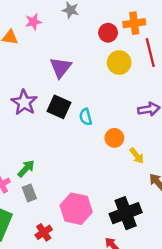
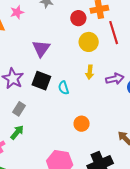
orange circle: (114, 138) -> (82, 124), moved
yellow arrow: (137, 156) -> (90, 72), moved, turned 48
gray rectangle: (29, 193) -> (19, 109), moved, turned 56

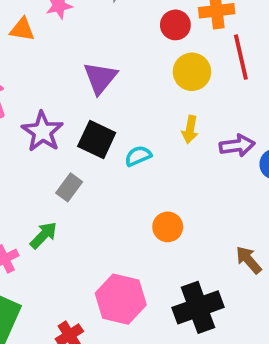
cyan semicircle: (64, 88) -> (138, 156), turned 80
gray rectangle: (19, 109) -> (69, 187), moved

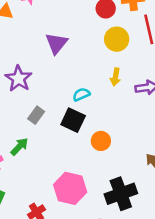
black square: (97, 140) -> (73, 120), moved

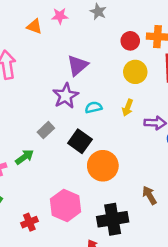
purple star: (19, 79) -> (66, 96), moved
cyan semicircle: (81, 94) -> (94, 107), moved
orange circle: (101, 141) -> (103, 166), size x1.6

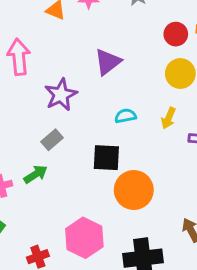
purple star: (66, 96) -> (61, 95), moved
gray rectangle: (46, 130) -> (52, 140), moved
black square: (80, 141) -> (106, 158), turned -35

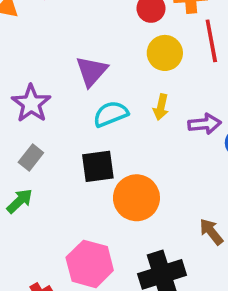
purple triangle: (108, 62) -> (92, 71), moved
cyan semicircle: (125, 116) -> (111, 114), size x1.4

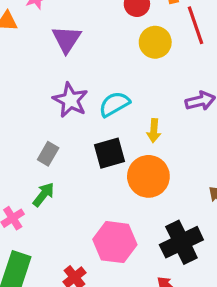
purple triangle: (92, 71) -> (67, 39), moved
purple star: (31, 104) -> (70, 100), moved
yellow arrow: (161, 107) -> (154, 131), moved

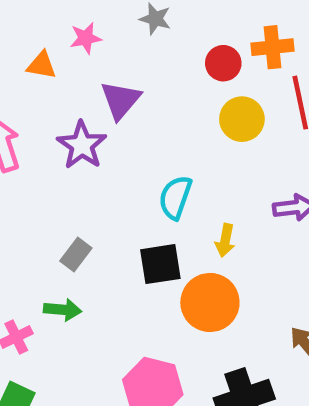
purple star: (70, 100) -> (82, 145), moved
cyan semicircle: (114, 104) -> (175, 197), turned -48
green arrow: (43, 195) -> (63, 310), turned 50

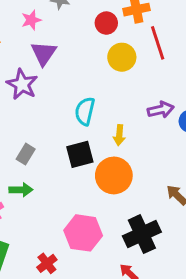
pink star: (86, 38) -> (31, 20), moved

